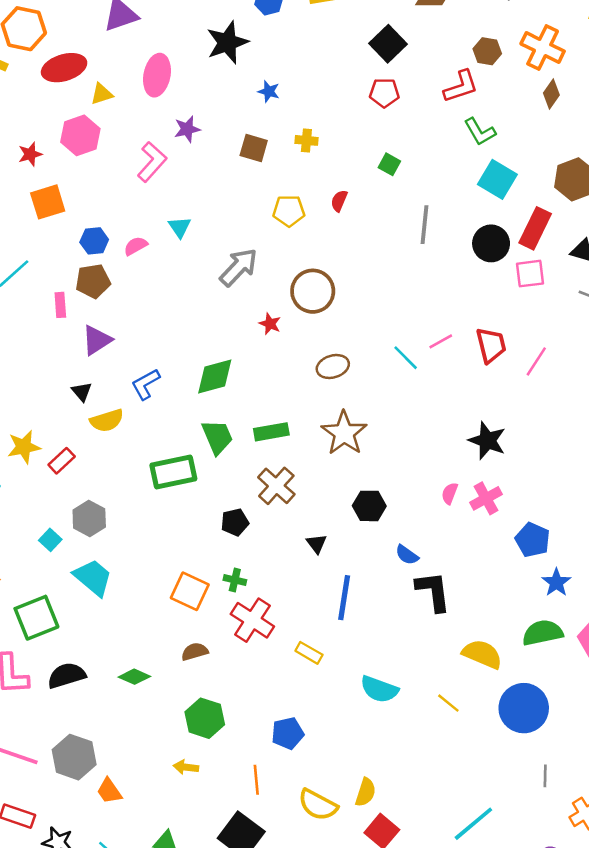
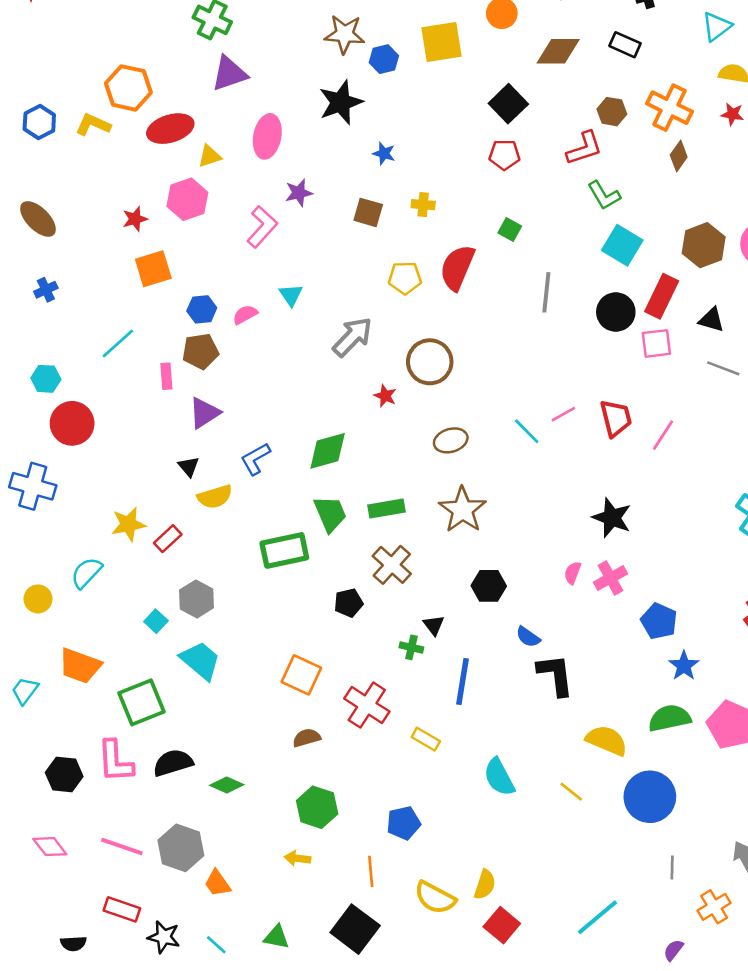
red semicircle: (339, 201) -> (457, 267), size x2.0
green cross: (235, 580) -> (411, 647), moved
green diamond: (134, 677) -> (227, 785), moved
cyan semicircle: (379, 689) -> (499, 777), turned 42

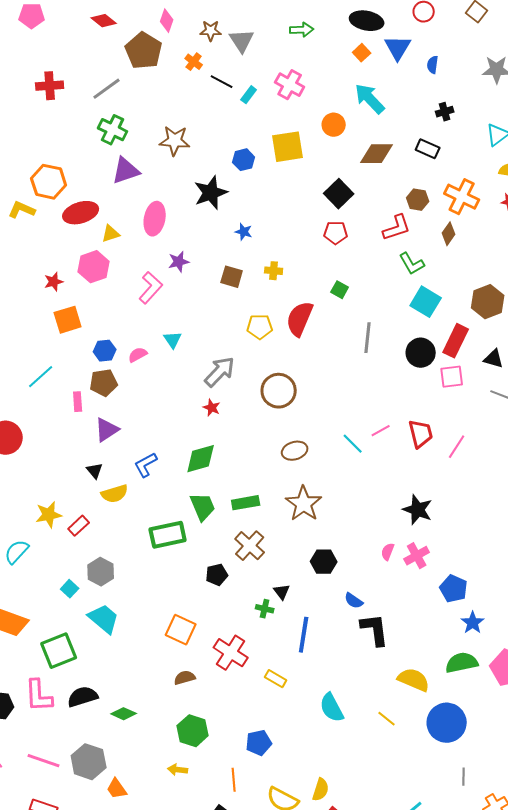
brown star: (345, 34) -> (175, 141), moved
brown diamond: (679, 156) -> (449, 234), moved
red star: (385, 396) -> (212, 408), moved

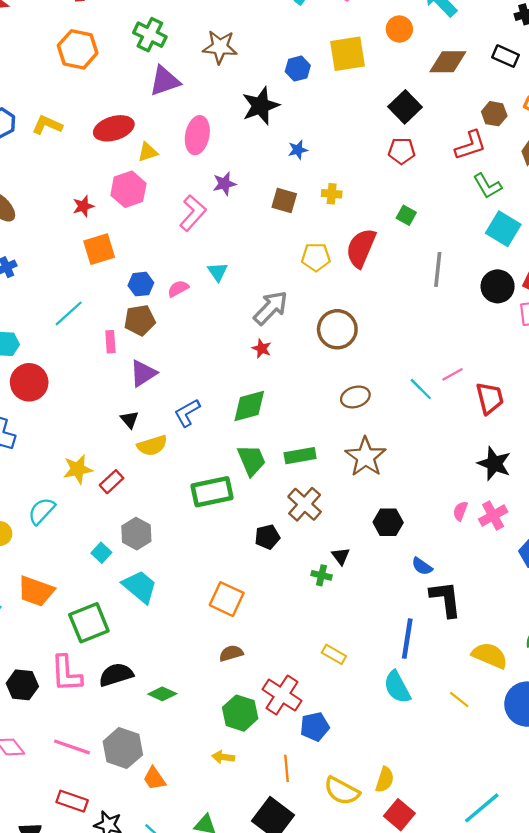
orange hexagon: (49, 182) -> (78, 49), moved
blue star: (244, 232) -> (298, 150), turned -30
red trapezoid: (421, 434) -> (490, 398), moved
blue line: (304, 635) -> (407, 639), moved
red cross: (231, 653) -> (282, 695), moved

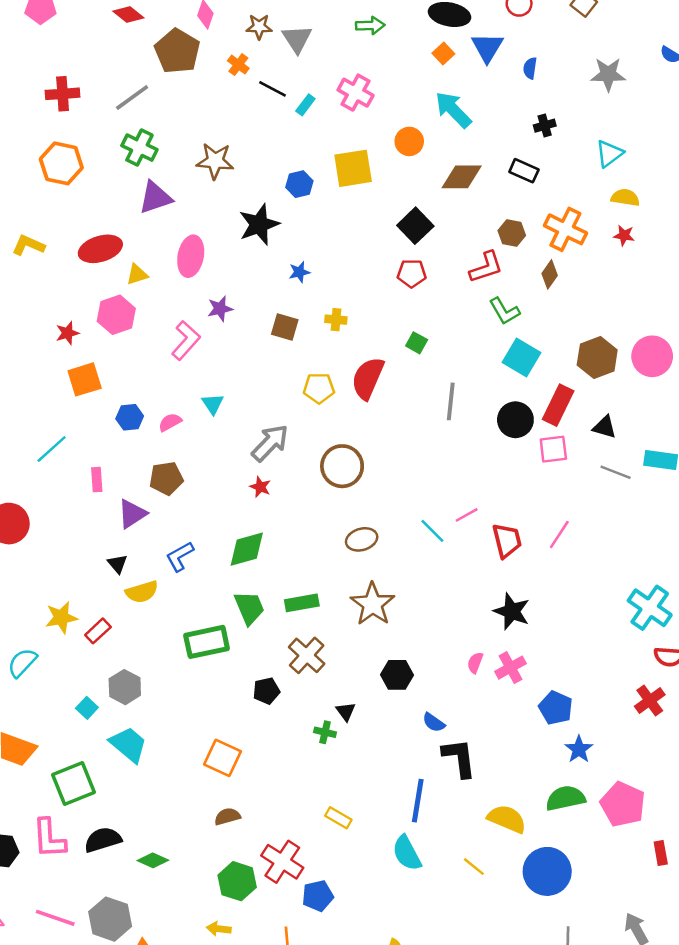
brown pentagon: (140, 320) -> (166, 478), moved

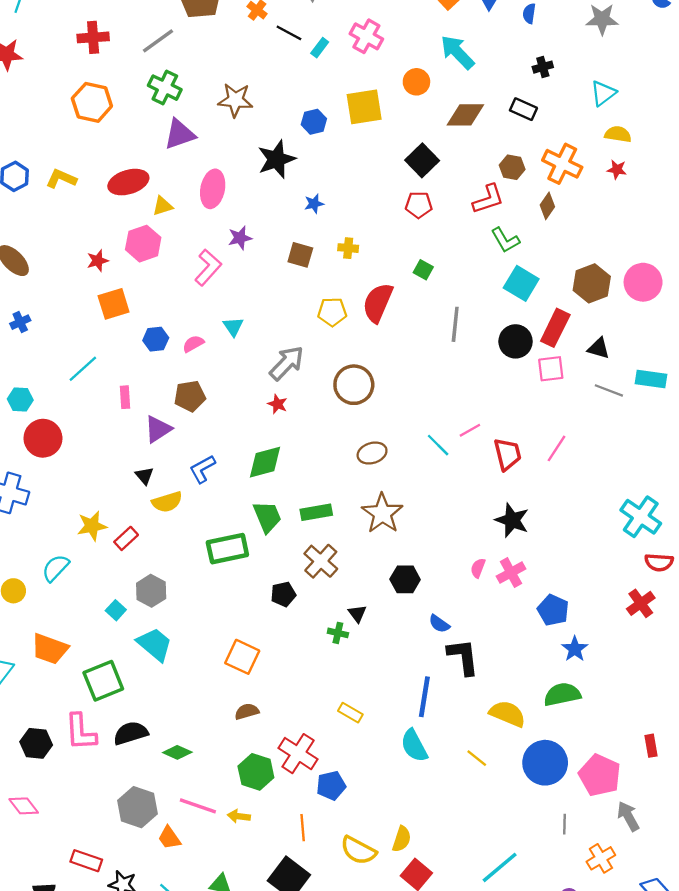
pink pentagon: (623, 804) -> (600, 775), moved
pink line: (55, 918) -> (198, 806), moved

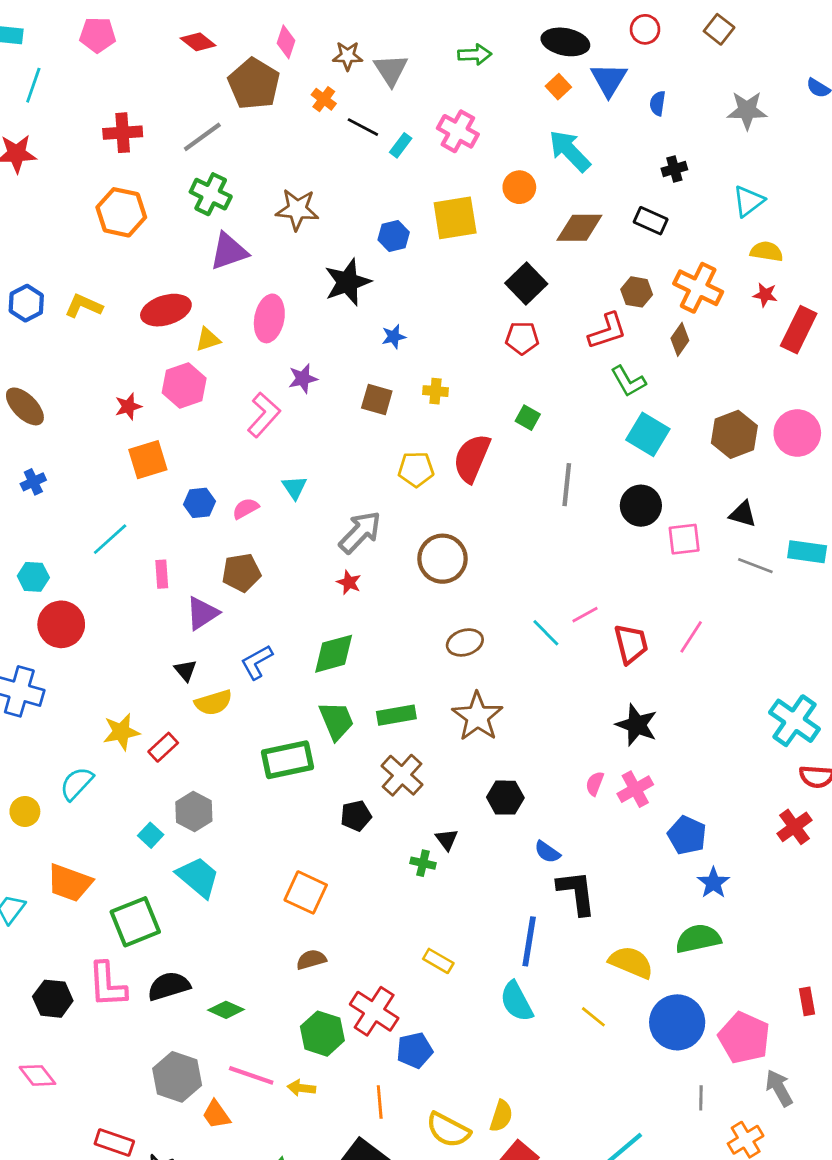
red rectangle: (555, 328) -> (799, 330), moved

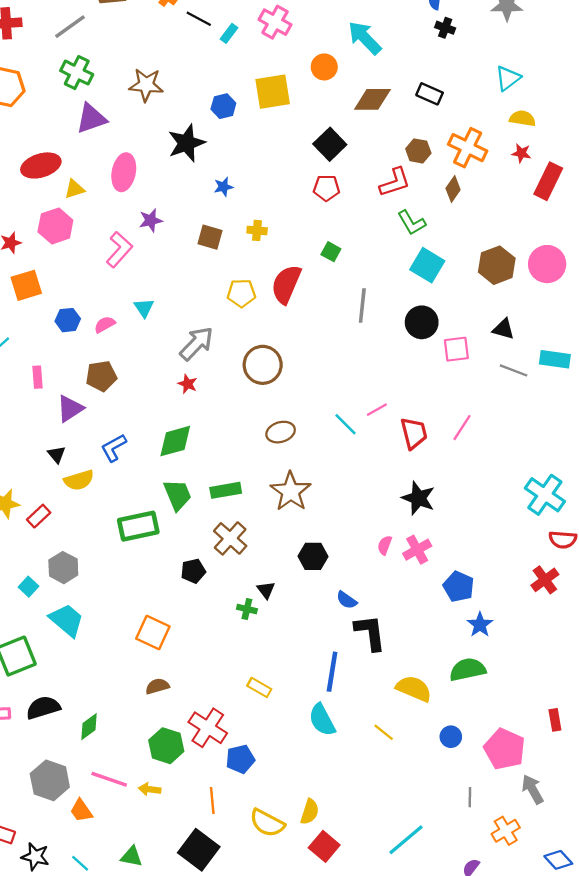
black cross: (674, 169) -> (445, 28), moved, turned 36
green diamond: (226, 1010) -> (89, 727), turned -60
blue circle: (677, 1022) -> (451, 737), size x0.5

